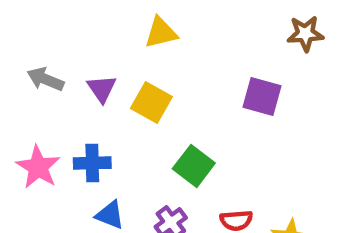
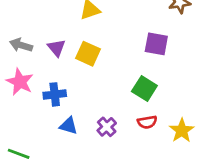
green square: (194, 166) -> (144, 89), moved
pink star: (38, 167) -> (20, 82), moved

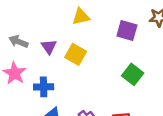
purple square: (156, 44) -> (127, 31), moved
green square: (144, 89) -> (133, 74), moved

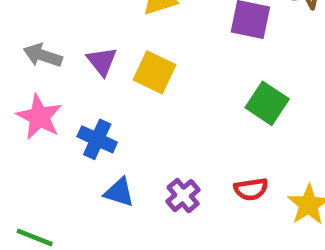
blue cross: (44, 87) -> (97, 139), turned 30

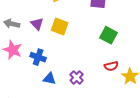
red semicircle: (251, 189) -> (111, 66), moved

